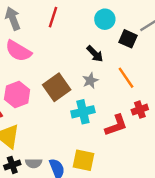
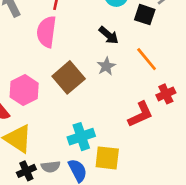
pink semicircle: (18, 51) -> (47, 32), moved, turned 72
cyan cross: (83, 112) -> (81, 137), moved

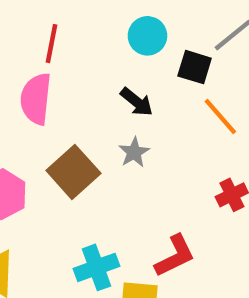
orange line: (147, 59) -> (220, 116), moved
red L-shape: (140, 114) -> (175, 256), moved

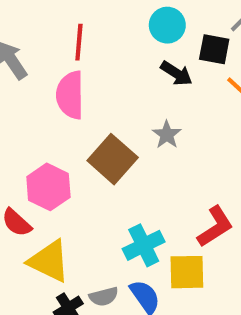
black arrow: (137, 102) -> (176, 73), moved

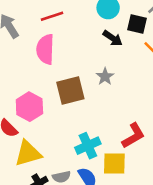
red line: (79, 42) -> (52, 16), turned 65
brown square: (113, 159) -> (70, 91), turned 32
yellow triangle: (49, 261) -> (28, 153), turned -44

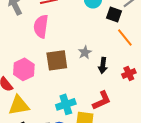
black arrow: (113, 38) -> (103, 65), moved, turned 56

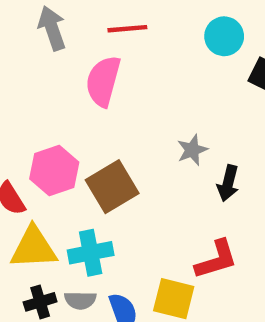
brown square: (57, 60) -> (112, 187), moved, turned -30
cyan cross: (66, 104) -> (91, 253), moved

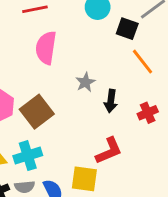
pink semicircle: (103, 81) -> (46, 48), moved

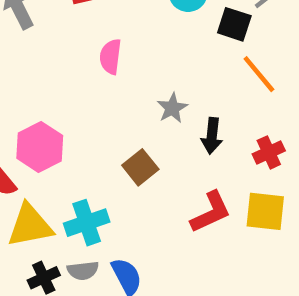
pink semicircle: (46, 48) -> (110, 57), size x0.7
brown square: (37, 112) -> (140, 167), moved, size x0.7
yellow square: (84, 179) -> (265, 211), moved

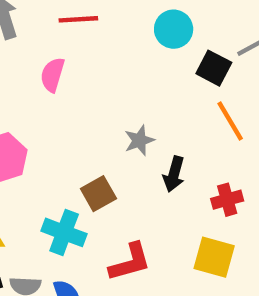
pink semicircle: (110, 57) -> (53, 75), moved
red L-shape: (211, 212) -> (130, 262), moved
cyan cross: (87, 223) -> (64, 232), moved, turned 30

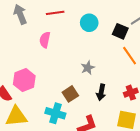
cyan circle: (174, 29) -> (89, 23), moved
black arrow: (174, 174) -> (101, 92), moved

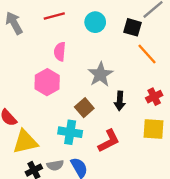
pink semicircle: (45, 40) -> (60, 52), moved
gray star: (88, 68) -> (100, 74), size x1.5
pink hexagon: (24, 80) -> (47, 82), moved

